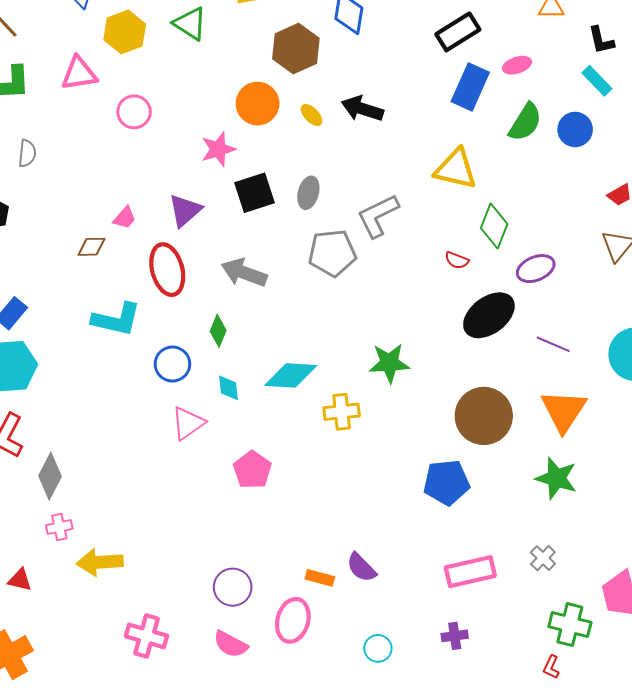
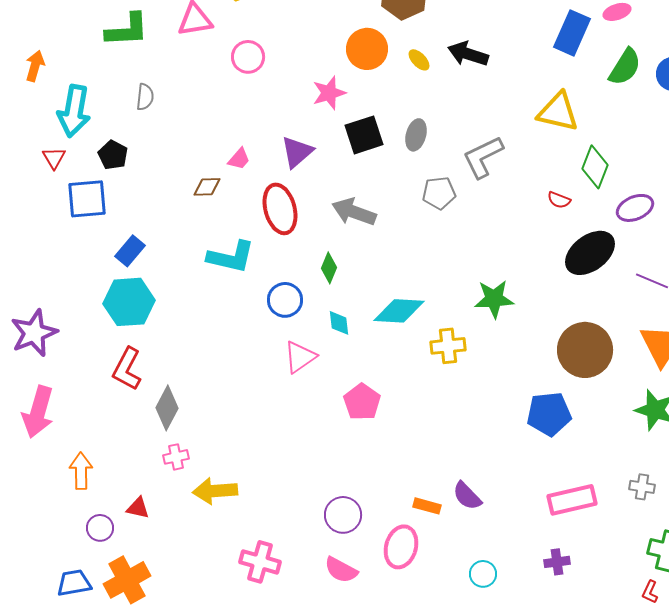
gray pentagon: (332, 253) -> (439, 193), size x0.7
gray cross: (543, 558) -> (642, 487), turned -35

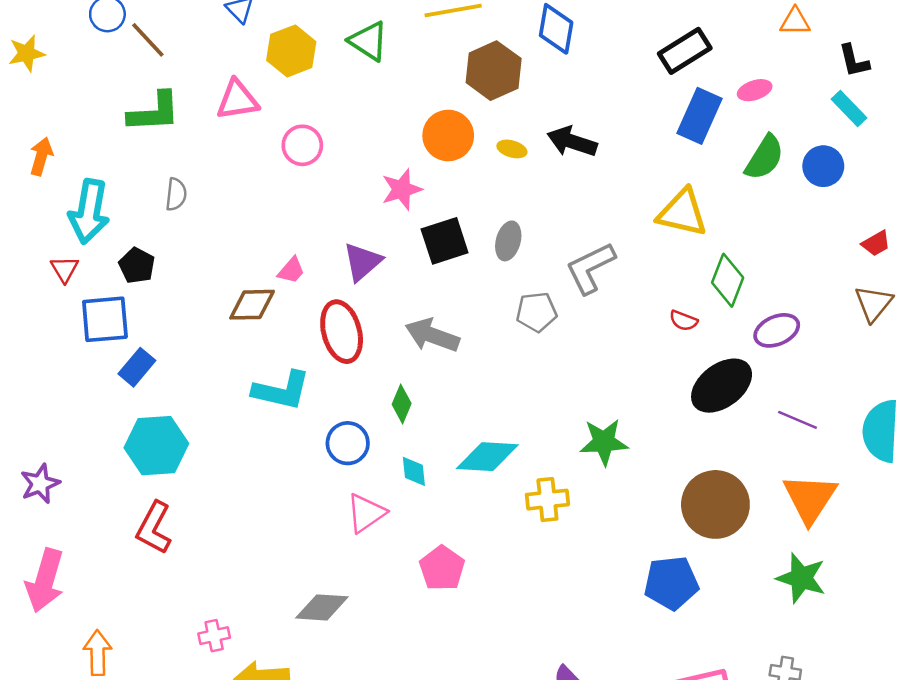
yellow ellipse: (419, 60) -> (512, 149), turned -30
brown diamond: (207, 187) -> (252, 305), size x1.4
blue rectangle: (130, 251) -> (137, 367), moved
purple star: (34, 333) -> (40, 484), size x0.7
gray diamond: (167, 408) -> (322, 607), moved, turned 66

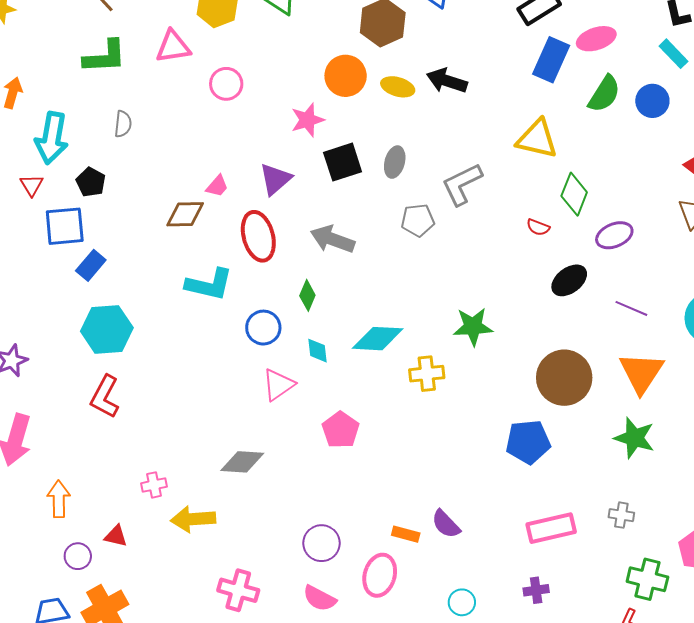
pink ellipse: (755, 90) -> (596, 39), size x1.4
yellow ellipse: (512, 149) -> (398, 87), size x1.4
black ellipse: (722, 386) -> (569, 280), size x0.7

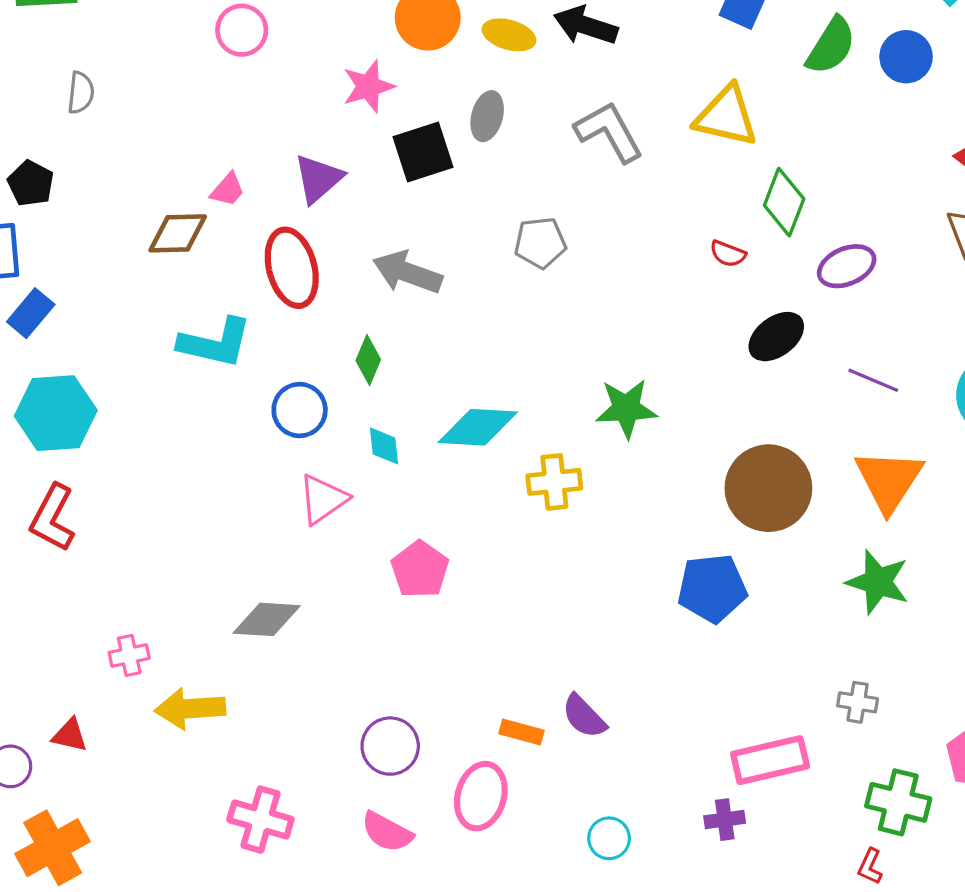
gray ellipse: (395, 162) -> (487, 116), moved
gray L-shape: (462, 184) -> (609, 132), moved, turned 87
pink rectangle: (551, 528) -> (770, 760), moved

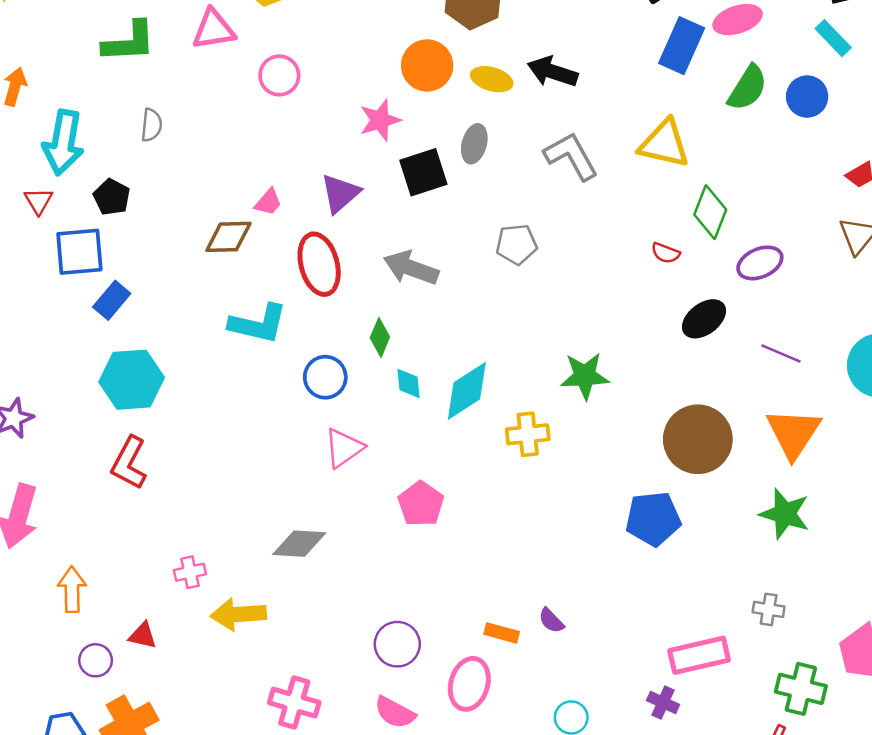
cyan diamond: (478, 427) -> (467, 391), turned -36
cyan diamond: (384, 446) -> (408, 383), moved
purple semicircle: (584, 716) -> (551, 621), size x0.7
purple cross: (725, 820) -> (663, 703), turned 32

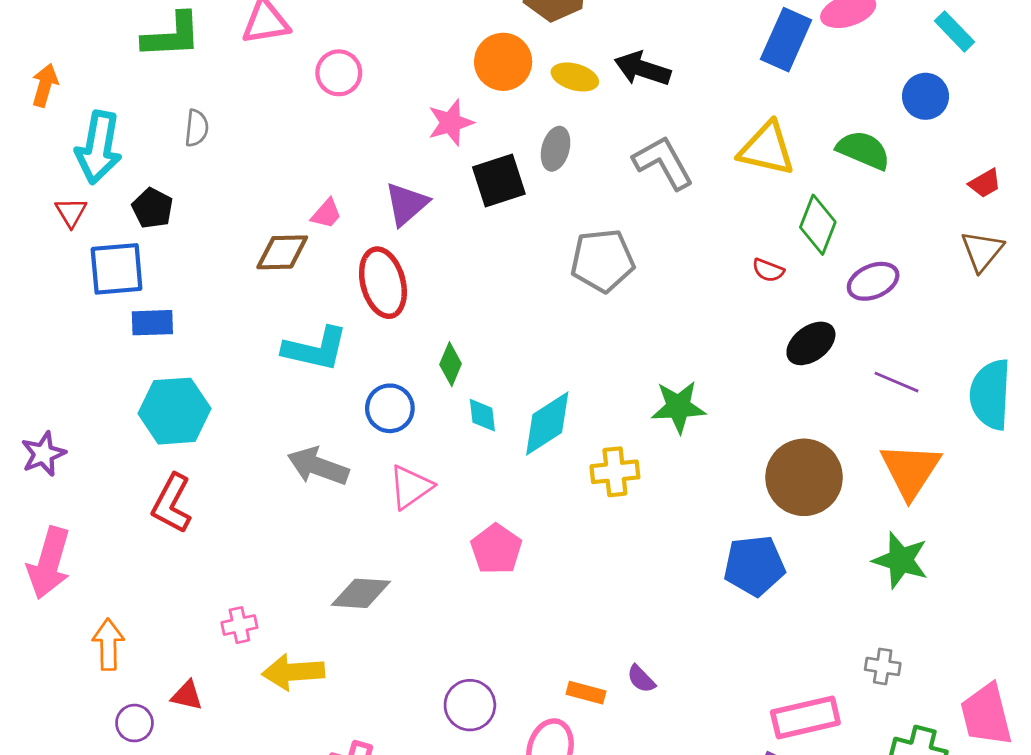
green semicircle: (747, 88) -> (863, 150), moved, turned -99
gray pentagon: (517, 244) -> (602, 261), size x1.4
gray arrow: (411, 268) -> (318, 466), moved
blue rectangle: (112, 300) -> (152, 323), turned 48

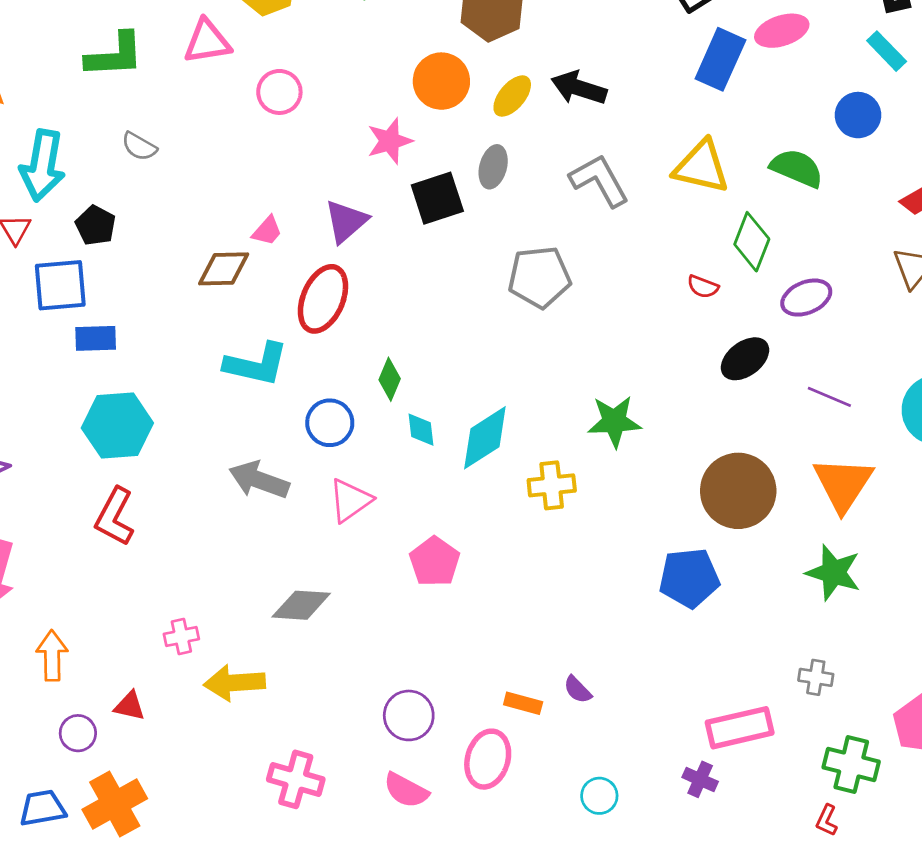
yellow ellipse: (575, 77) -> (512, 96), turned -66
gray semicircle: (197, 128) -> (139, 146), turned 114
red ellipse: (383, 283) -> (323, 299), turned 38

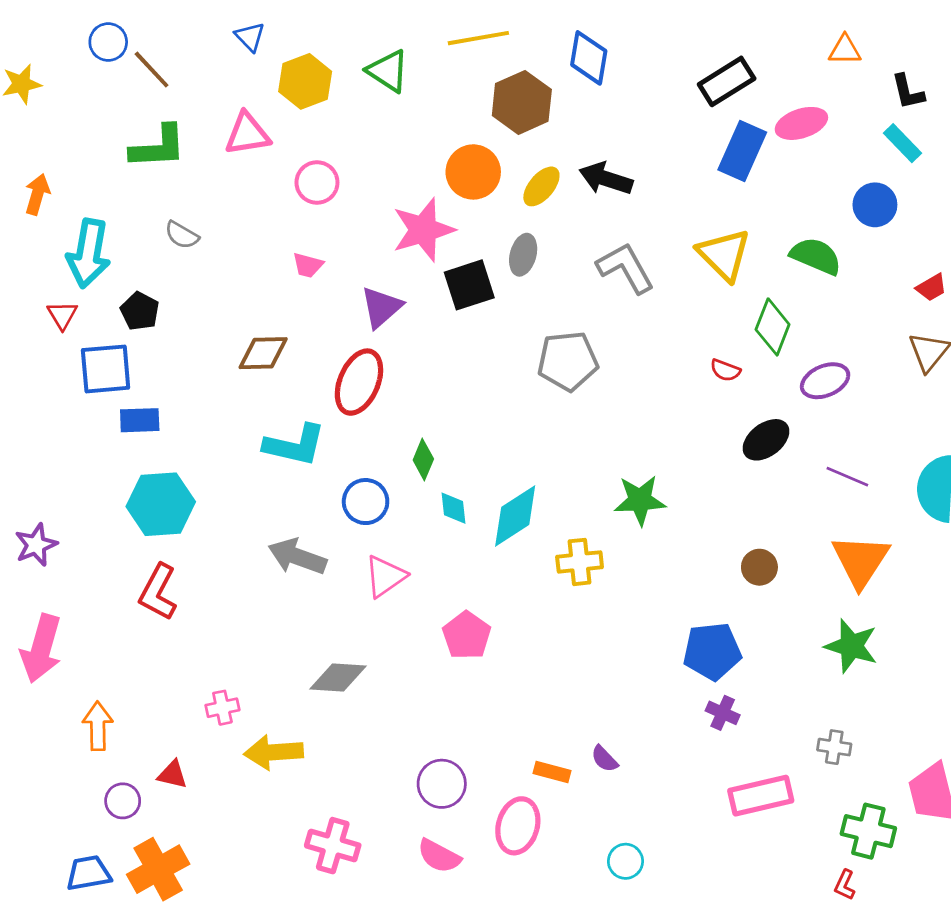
pink star: (390, 141) -> (423, 230), size x1.4
yellow triangle: (701, 167) -> (724, 255), turned 32
pink trapezoid: (267, 231) -> (308, 265), moved, turned 64
brown circle: (738, 491) -> (759, 567), size x0.5
purple cross: (700, 779) -> (723, 713), moved

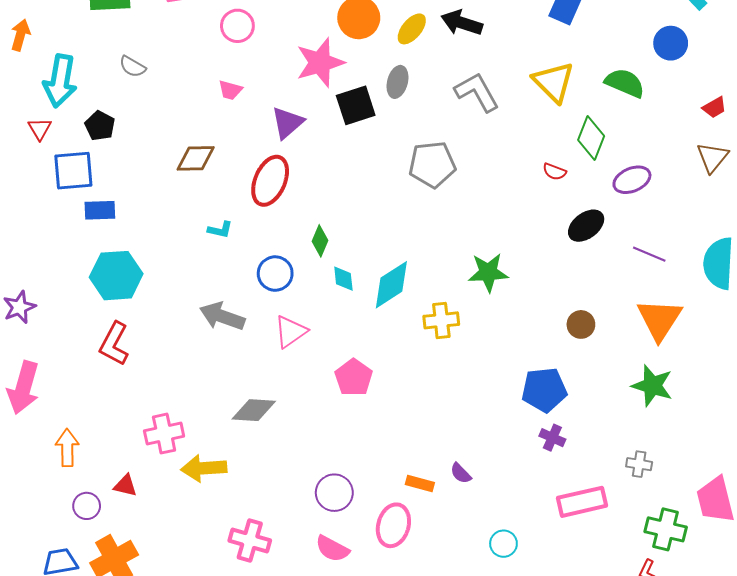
cyan L-shape: (295, 445) -> (220, 230), size x0.5
pink cross: (222, 708) -> (164, 434), size x1.5
cyan circle: (625, 861) -> (503, 544), moved

